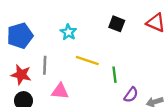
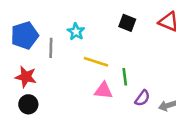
gray line: (45, 65) -> (51, 48), moved
pink triangle: (60, 91) -> (103, 91), moved

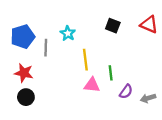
yellow line: (96, 62) -> (85, 60), turned 65

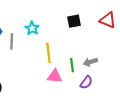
black square: (113, 26) -> (74, 21), turned -32
gray arrow: (148, 98) -> (90, 62), moved

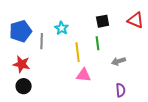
green line: (72, 65) -> (98, 43), moved
purple semicircle: (86, 82) -> (121, 90), moved, turned -40

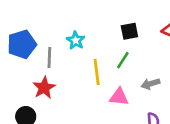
green line: (98, 43) -> (123, 60), turned 40
red star: (22, 64) -> (44, 88), moved, turned 30
pink triangle: (84, 75) -> (119, 97), moved

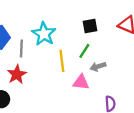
cyan star: (76, 40) -> (44, 34), size x1.5
gray arrow: (150, 84) -> (98, 67), moved

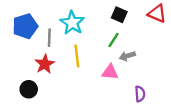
black square: (90, 26) -> (119, 15), turned 35
yellow line: (62, 61) -> (77, 56), moved

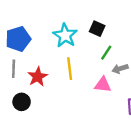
black square: (119, 15) -> (97, 29), moved
gray line: (49, 38) -> (14, 69), moved

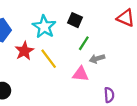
yellow line: (70, 69) -> (49, 59), turned -30
red star: (38, 77) -> (24, 51), moved

